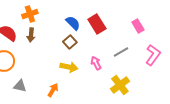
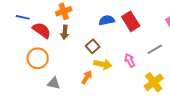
blue semicircle: (73, 23) -> (107, 20), turned -56
brown square: (70, 42) -> (93, 46), moved
orange arrow: (53, 90) -> (87, 77), moved

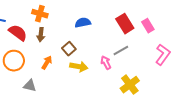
orange cross: (64, 11) -> (40, 14), turned 35
red rectangle: (131, 21) -> (125, 24), moved
gray line: (155, 49) -> (121, 51), moved
orange arrow: (87, 77) -> (47, 63), moved

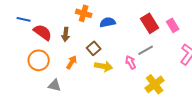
orange cross: (40, 14) -> (84, 13), moved

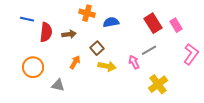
red semicircle: (43, 32) -> (46, 32), turned 60
brown arrow: (66, 34) -> (69, 34), turned -104
orange circle: (39, 60) -> (33, 67), moved

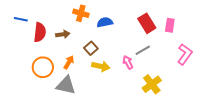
pink rectangle: (176, 25) -> (170, 25), turned 40
orange circle: (33, 67) -> (43, 67), moved
gray triangle: (58, 85) -> (66, 85), moved, size x1.5

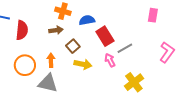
red rectangle: (147, 23) -> (105, 36), moved
pink rectangle: (170, 25) -> (153, 15), moved
brown arrow: (63, 34) -> (56, 30), moved
orange arrow: (69, 62) -> (51, 60), turned -32

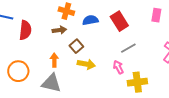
red rectangle: (105, 36) -> (119, 21), moved
pink arrow: (110, 60) -> (118, 67), moved
orange circle: (25, 65) -> (18, 71), moved
yellow cross: (134, 82) -> (137, 82), turned 30

